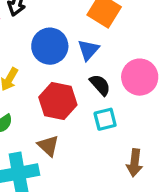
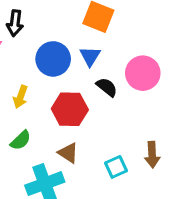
cyan square: (105, 119) -> (116, 167), moved

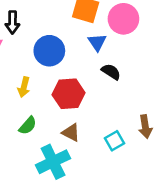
blue triangle: (90, 56) -> (97, 42), moved
pink circle: (143, 73) -> (123, 19), moved
black semicircle: (107, 87) -> (111, 72), moved

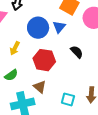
blue triangle: (97, 42) -> (59, 27), moved
cyan square: (115, 141) -> (68, 99), turned 32

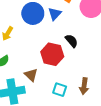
red hexagon: (44, 60) -> (52, 54), moved

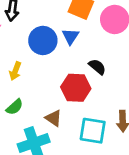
cyan square: (60, 90) -> (93, 131), size x1.5

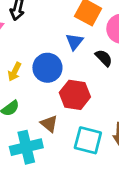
blue circle: (43, 40) -> (47, 68), moved
black semicircle: (97, 67) -> (104, 58), moved

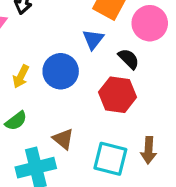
red hexagon: (75, 95) -> (118, 95), moved

